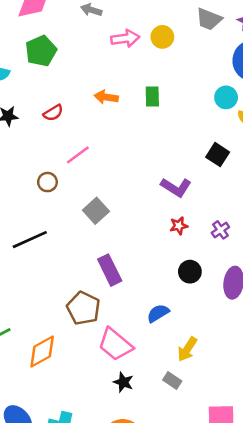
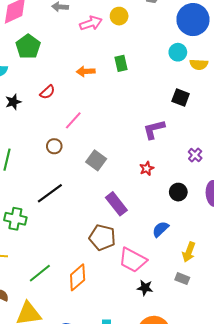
purple L-shape: (176, 187) -> (154, 129), turned 145
red star: (179, 226) -> (147, 168), moved

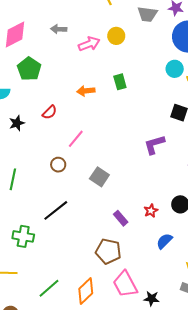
red star: (147, 168) -> (151, 211), moved
purple rectangle: (116, 204) -> (121, 218), size x0.7
pink trapezoid: (133, 260) -> (125, 284), moved, turned 36

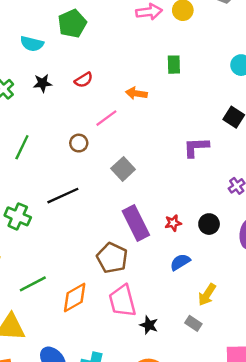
orange arrow: (86, 91) -> (136, 93), moved
purple rectangle: (121, 218) -> (136, 223), size x1.8

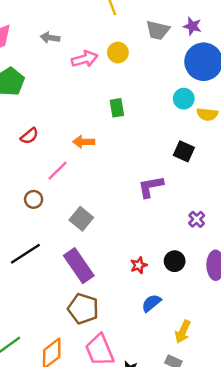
purple rectangle: (136, 223) -> (79, 266), moved

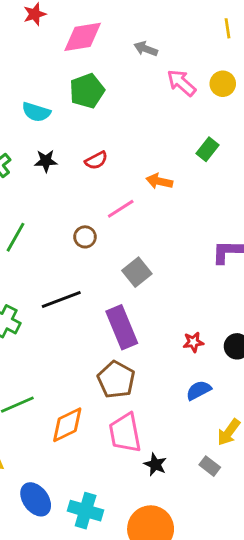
pink arrow: (85, 59) -> (181, 83), turned -135
green rectangle: (117, 108) -> (207, 149), turned 36

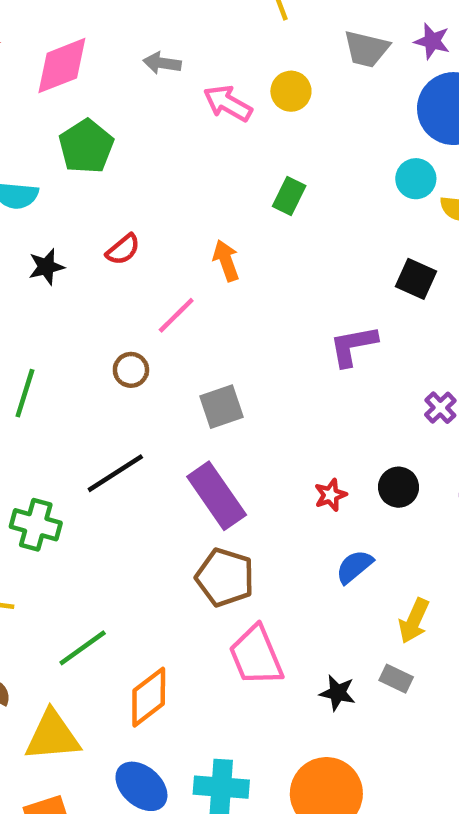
orange arrow: (159, 181) -> (226, 261), turned 70
gray square: (137, 272) -> (222, 407), turned 32
orange diamond: (67, 425) -> (149, 697), moved
black star: (155, 464) -> (338, 693), moved

